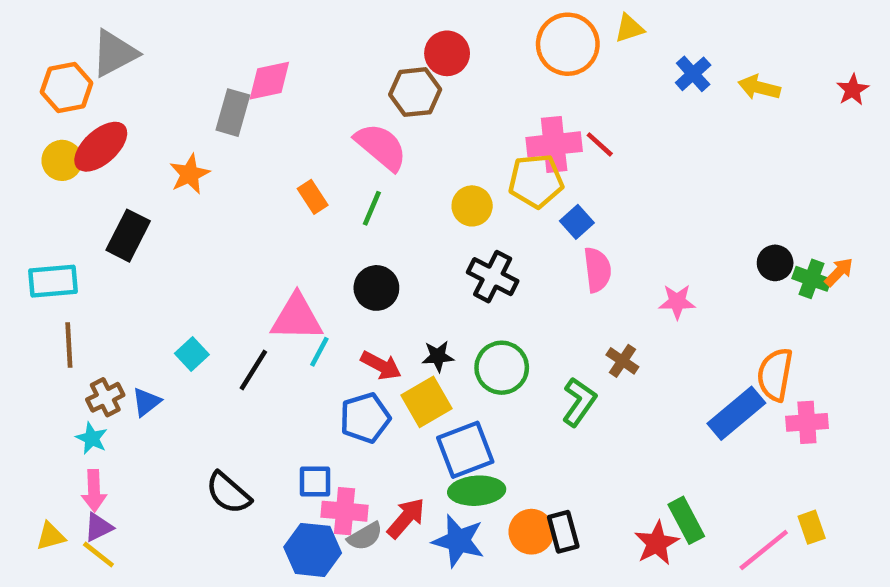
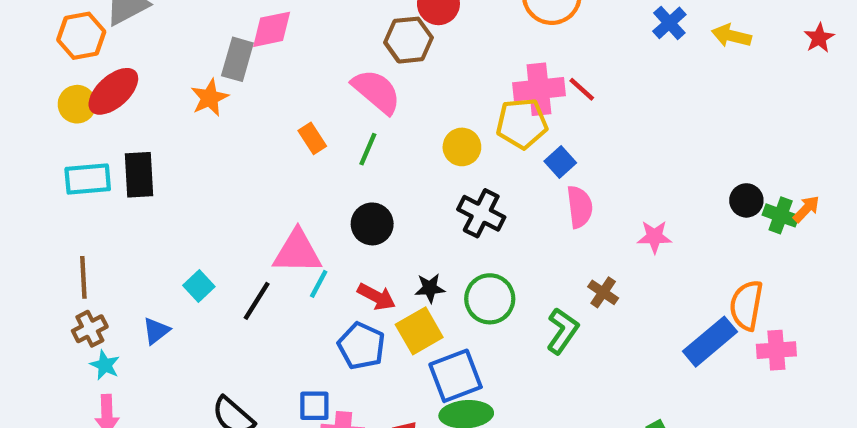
orange star: (190, 174) -> (210, 98), moved
black rectangle: (128, 236) -> (139, 175), turned -30
cyan rectangle: (53, 281) -> (88, 179), moved
brown cross: (105, 397) -> (90, 329), moved
blue pentagon: (365, 418) -> (361, 346), turned -30

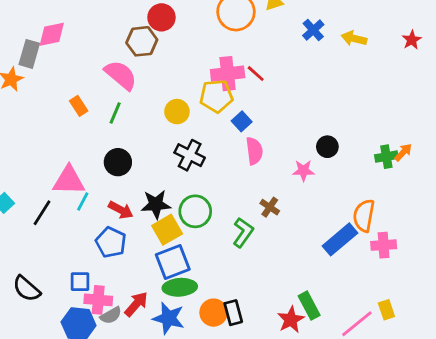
black circle: (746, 200) -> (327, 147), moved
green cross: (781, 215) -> (386, 157), turned -30
black star: (430, 288) -> (156, 204), size x1.5
yellow square: (419, 331) -> (167, 230), moved

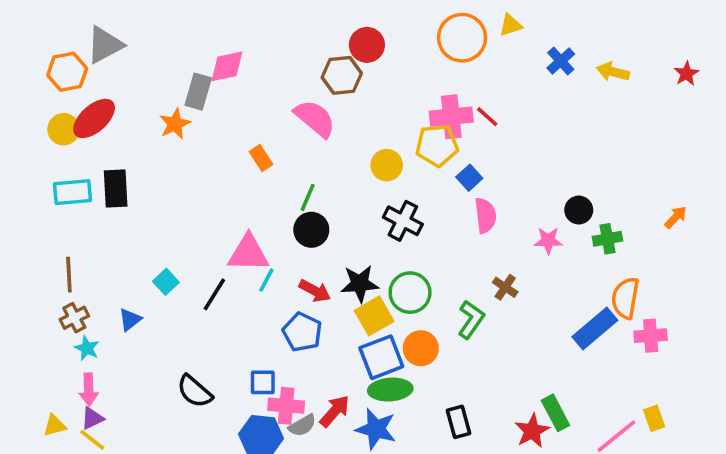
green line: (115, 113) -> (308, 197), moved
green cross: (386, 157) -> (607, 239), moved
orange circle: (214, 313) -> (421, 348), moved

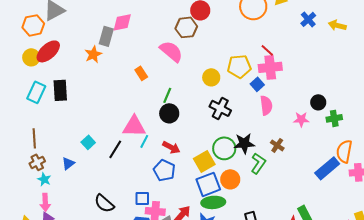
pink cross: (451, 117) -> (270, 67), moved
cyan rectangle: (73, 192) -> (36, 92), turned -60
black star: (360, 284) -> (244, 143), moved

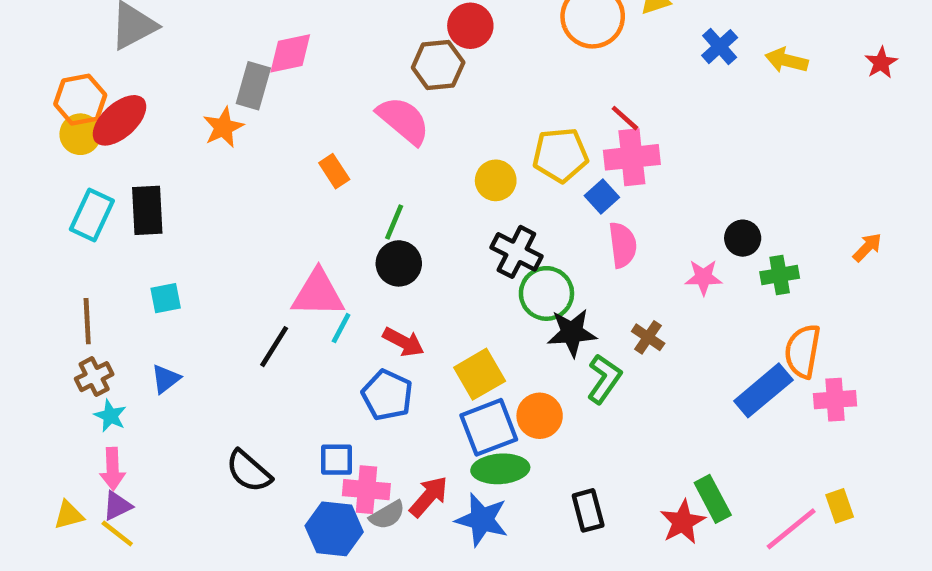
orange hexagon: (33, 25) -> (80, 100), moved
cyan square: (88, 142) -> (166, 298), moved, turned 32
green circle: (224, 148) -> (546, 293), moved

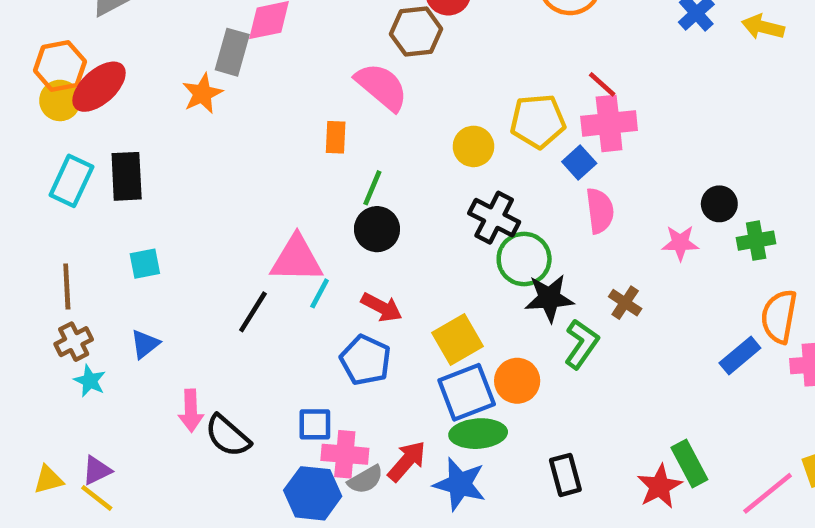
orange rectangle: (334, 171) -> (336, 137), moved, turned 36
blue rectangle: (763, 390) -> (740, 355), size x0.7
pink arrow: (113, 469) -> (191, 411), moved

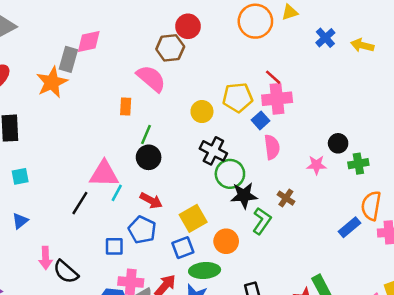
orange star: (202, 94) -> (52, 82), size x1.4
blue square: (467, 392) -> (183, 248), moved, size x0.7
blue square: (315, 424) -> (114, 246), moved

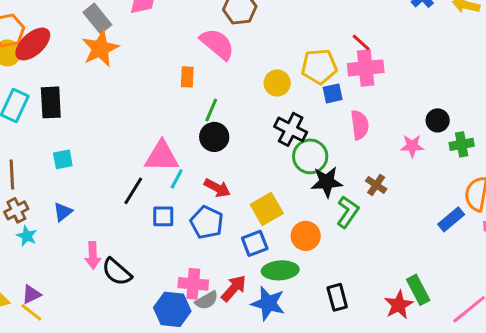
gray rectangle: (68, 59) -> (97, 18), moved, turned -55
blue square: (260, 120) -> (333, 93), moved, turned 30
blue square: (114, 246) -> (163, 216), moved

